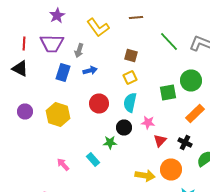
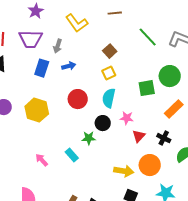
brown square: (131, 56) -> (110, 51), turned 32

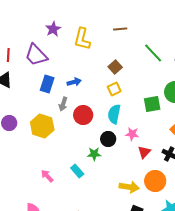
purple star: (36, 11) -> (53, 29), moved
yellow L-shape: (77, 23) -> (82, 39), turned 50
purple trapezoid: (31, 39) -> (36, 55), turned 45
gray arrow: (58, 46) -> (63, 104), moved

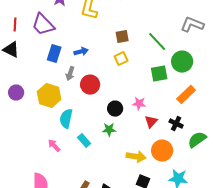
green line: (153, 53) -> (157, 42), moved
brown square: (115, 67) -> (122, 37), turned 32
cyan semicircle: (114, 114) -> (66, 119), moved
green star: (94, 154) -> (109, 130), moved

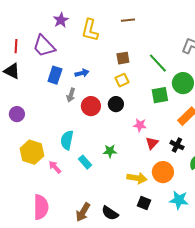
yellow hexagon: (49, 96) -> (32, 152), moved
black circle: (115, 109) -> (116, 104), moved

